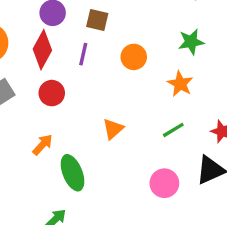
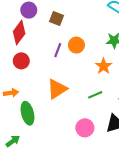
purple line: (83, 54) -> (58, 50), moved
orange triangle: (113, 129) -> (57, 89), size x1.5
orange arrow: (43, 145) -> (11, 93), turned 32

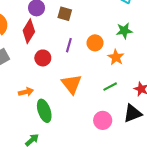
orange circle: (76, 45) -> (95, 43), moved
red circle: (21, 61) -> (43, 58), moved
orange triangle: (57, 89) -> (72, 84), turned -30

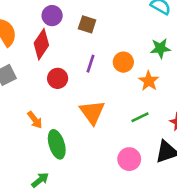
orange arrow: (26, 92) -> (35, 120), turned 64

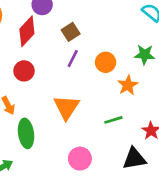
brown square: (87, 24) -> (71, 32), moved, turned 30
red circle: (58, 78) -> (24, 71), moved
pink circle: (129, 159) -> (80, 159), moved

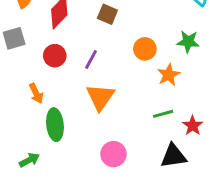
brown square: (71, 32) -> (107, 14), turned -36
purple line: (73, 59) -> (91, 59), moved
green line: (113, 120) -> (163, 114), moved

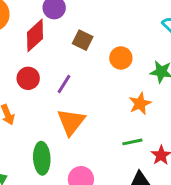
orange circle: (145, 49) -> (121, 58), moved
green ellipse: (55, 125) -> (42, 158), moved

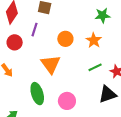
orange circle: (121, 58) -> (65, 39), moved
purple line: (64, 84) -> (34, 30), moved

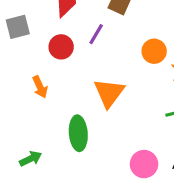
orange circle: (65, 39) -> (154, 51), moved
pink circle: (67, 101) -> (144, 164), moved

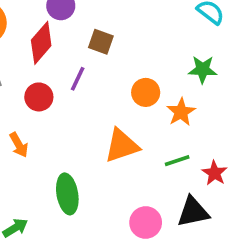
orange triangle: (109, 93) -> (122, 146), moved, turned 40

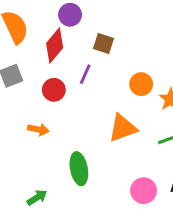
orange arrow: (19, 145) -> (38, 129), turned -48

